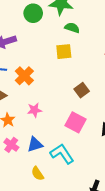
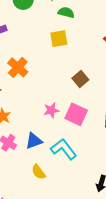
pink star: (35, 110) -> (51, 110), moved

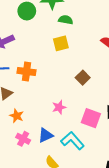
orange cross: (18, 67) -> (27, 72), turned -30
pink square: (76, 114) -> (91, 118), moved

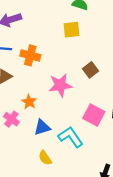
pink star: (59, 107) -> (60, 85), moved, size x1.5
orange star: (17, 116) -> (29, 102), moved
pink cross: (23, 139) -> (11, 119), moved

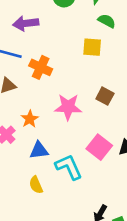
brown square: (91, 70) -> (105, 96), turned -35

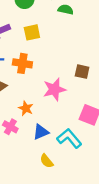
yellow square: (92, 47) -> (32, 32), moved

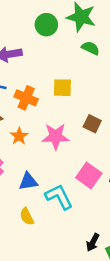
yellow square: (32, 32) -> (62, 88), moved
orange star: (26, 108) -> (19, 136), moved

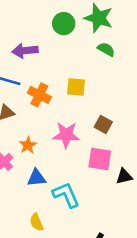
orange star: (19, 136) -> (28, 145), moved
pink square: (89, 175) -> (100, 159), moved, turned -30
yellow semicircle: (27, 216) -> (36, 222), moved

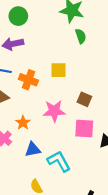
green circle: (64, 24) -> (18, 16), moved
green semicircle: (106, 49) -> (81, 36), turned 48

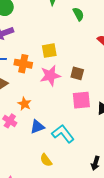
green semicircle: (81, 36) -> (78, 14), moved
pink star: (54, 111) -> (50, 76), moved

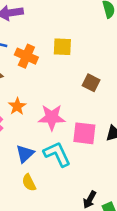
pink star: (50, 76) -> (52, 117), moved
pink square: (81, 100) -> (84, 133), moved
blue triangle: (37, 127) -> (25, 154), moved, turned -35

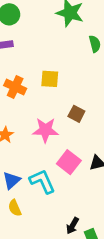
pink star: (52, 117) -> (45, 130), moved
pink square: (84, 133) -> (69, 162), turned 30

